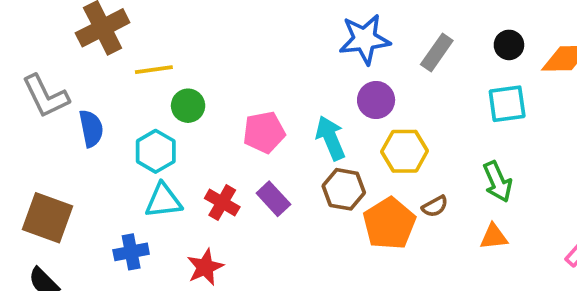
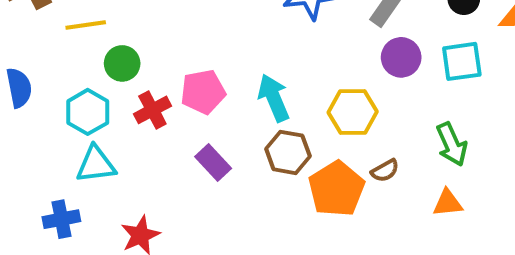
purple circle: (376, 100) -> (401, 57), moved
red cross: (222, 203) -> (152, 110), moved, turned 32

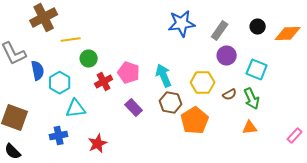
cyan square: (462, 61) -> (257, 70), moved, turned 30
pink pentagon: (203, 92) -> (129, 72), turned 30
cyan hexagon: (88, 112) -> (60, 82), moved
brown semicircle: (385, 171) -> (230, 94), moved

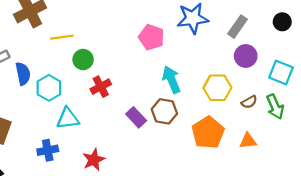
pink pentagon: (129, 72) -> (151, 37), moved
brown hexagon: (171, 102) -> (164, 111), moved
orange triangle: (250, 128) -> (248, 141), moved

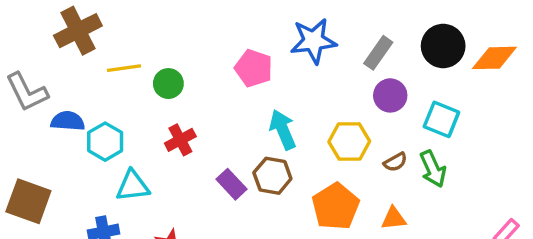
black circle: (282, 22) -> (443, 46), size x1.6
green circle: (83, 60) -> (168, 84), moved
blue semicircle: (23, 74) -> (68, 121), turned -75

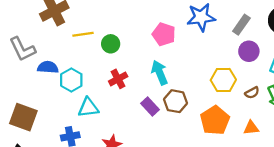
cyan arrow: (283, 130) -> (160, 73), moved

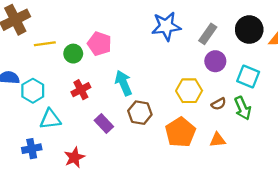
pink pentagon: (164, 34) -> (99, 44), moved
purple rectangle: (150, 107) -> (104, 124), moved

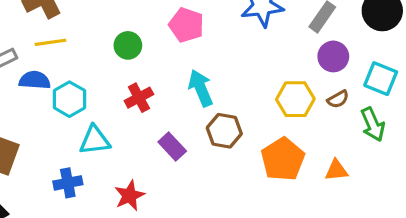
yellow line: (45, 44) -> (50, 42), moved
pink pentagon: (99, 44) -> (186, 25), moved
brown semicircle: (219, 104) -> (338, 99), moved

